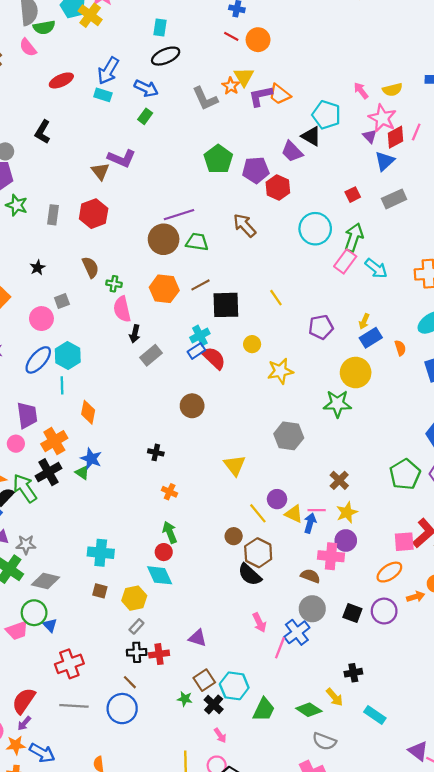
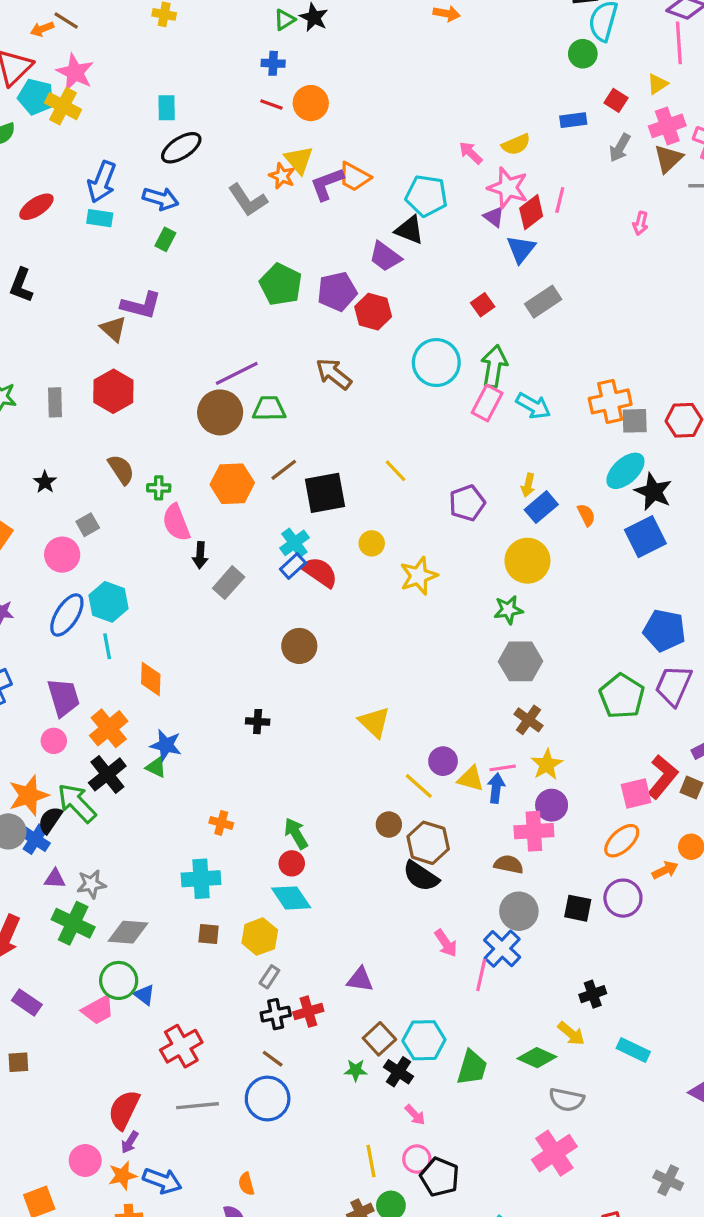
green star: (337, 404) -> (508, 610), size x0.7
gray hexagon: (289, 436) -> (521, 661), moved
orange cross: (170, 492) -> (221, 823), moved

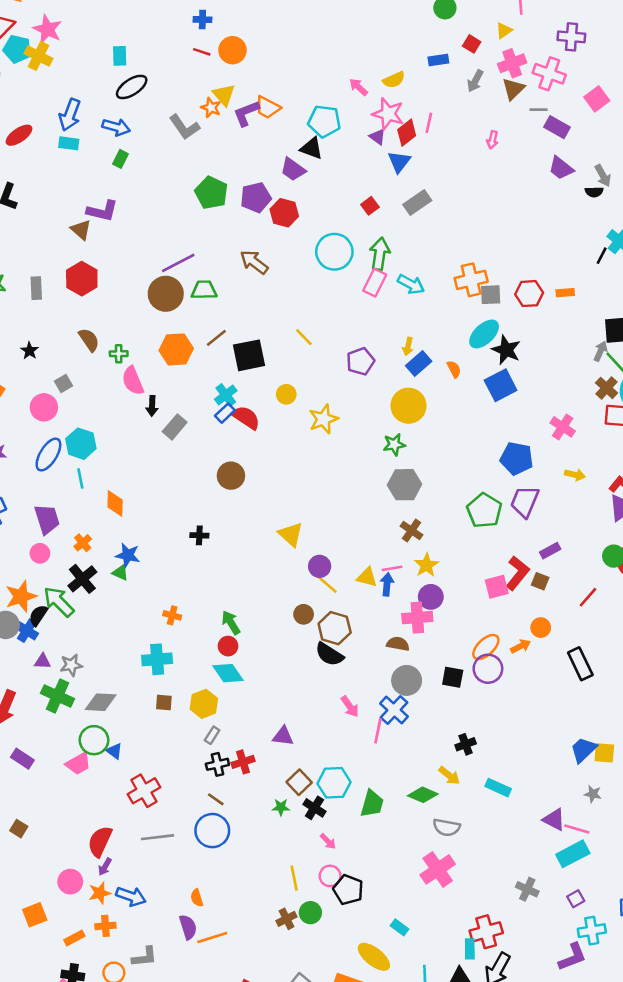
orange cross: (109, 728) -> (83, 543), size x0.6
purple circle: (443, 761) -> (320, 566), moved
orange ellipse: (622, 841) -> (486, 647), moved
brown square: (18, 1062) -> (19, 829), moved, turned 36

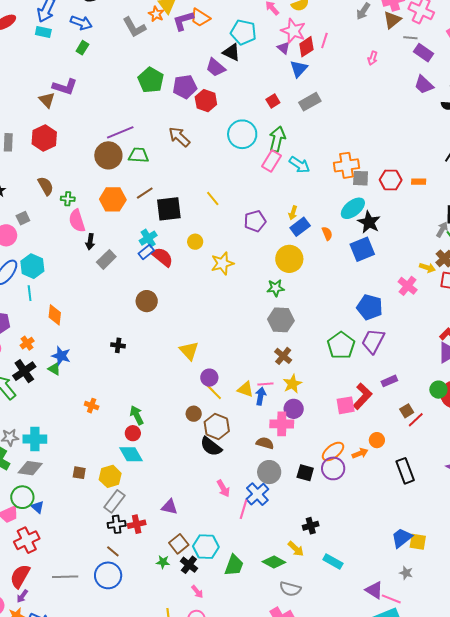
yellow arrow: (575, 475) -> (427, 268), moved
brown square: (540, 581) -> (407, 411), moved, turned 32
cyan cross: (157, 659) -> (35, 439), moved
gray rectangle: (212, 735) -> (114, 501), size x1.6
red cross: (144, 791) -> (27, 540), moved

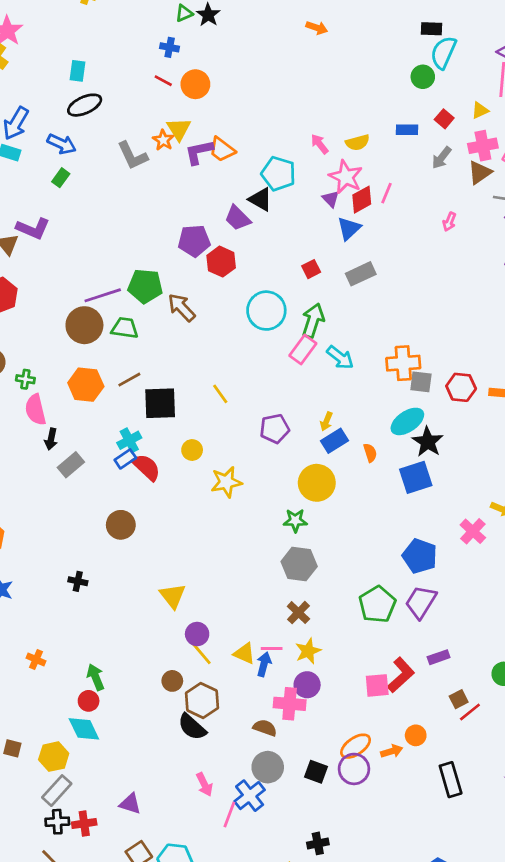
green pentagon: (151, 80) -> (145, 286), moved, turned -30

